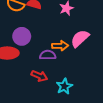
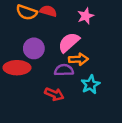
pink semicircle: (80, 38) -> (69, 42), moved
cyan star: (64, 86) -> (90, 85), moved

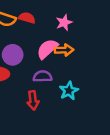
orange arrow: (78, 59) -> (64, 50), moved
red arrow: (54, 94) -> (33, 100), turned 60

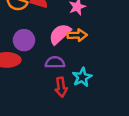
red arrow: (33, 100) -> (61, 87), moved

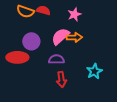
cyan star: (82, 77) -> (94, 71), moved

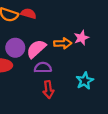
pink star: (74, 14) -> (81, 38), moved
pink semicircle: (60, 36) -> (36, 49), moved

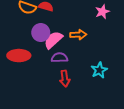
pink star: (81, 38) -> (102, 12), moved
purple circle: (15, 48) -> (41, 33), moved

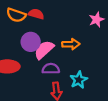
cyan star: (99, 70) -> (79, 80), moved

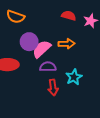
red semicircle: (36, 14) -> (69, 16), moved

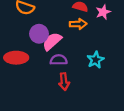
orange arrow: (67, 44) -> (78, 24), moved
cyan star: (74, 77) -> (96, 60), moved

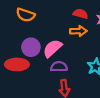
purple circle: (39, 34) -> (31, 47), moved

